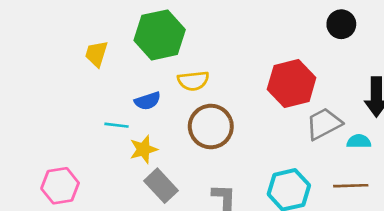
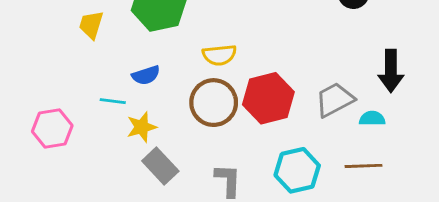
yellow semicircle: (193, 81) -> (219, 55), moved
red hexagon: (292, 83) -> (268, 98), moved
pink hexagon: (60, 186) -> (52, 128), moved

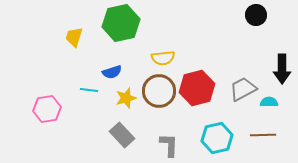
yellow star: (142, 127) -> (126, 98), moved

